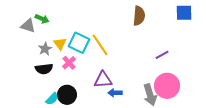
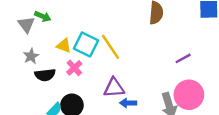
gray triangle: (28, 26) -> (26, 25), turned 35
yellow triangle: (60, 44) -> (64, 46), turned -32
gray star: (45, 49) -> (31, 56), moved

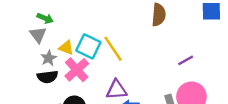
gray triangle: (26, 25) -> (38, 35), moved
gray star: (31, 56) -> (49, 58), moved
pink cross: (74, 68) -> (77, 70), size x1.5

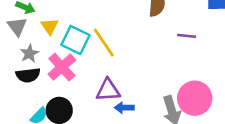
yellow triangle: (66, 48) -> (50, 26), moved, turned 35
purple line: (186, 60) -> (187, 36), moved, turned 35

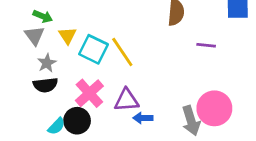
pink cross: (62, 67) -> (89, 93), moved

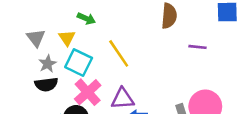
green arrow: (43, 16) -> (86, 18), moved
cyan square: (94, 49) -> (79, 62), moved

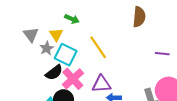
purple line: (198, 47) -> (162, 54), moved
gray star: (48, 64) -> (47, 48), moved
black semicircle: (46, 84) -> (54, 73), moved, turned -30

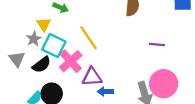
gray triangle: (31, 35) -> (17, 59), moved
pink cross: (73, 79) -> (71, 61), moved

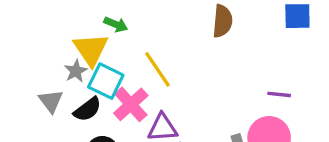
yellow triangle: (44, 24) -> (91, 49), size x1.6
purple line: (157, 44) -> (279, 94), moved

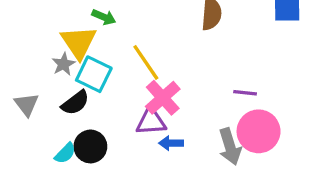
purple line: (279, 94) -> (245, 93), moved
gray triangle: (51, 101) -> (27, 104), moved
pink cross: (131, 104) -> (163, 98), moved

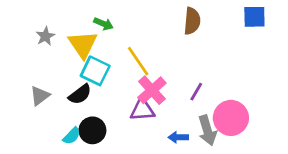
gray star: (64, 64) -> (45, 36), moved
purple line: (245, 93) -> (196, 92), moved, turned -66
gray triangle: (27, 104) -> (40, 96), turned 30
blue arrow: (171, 143) -> (178, 137), moved

